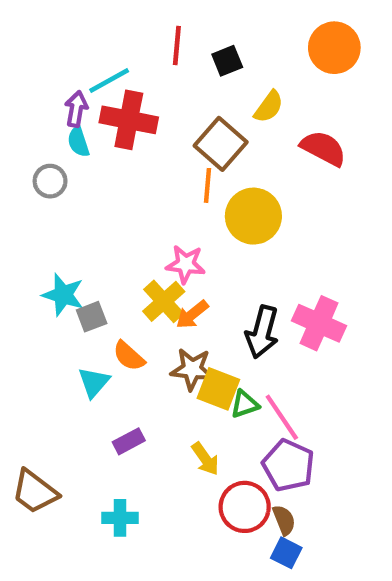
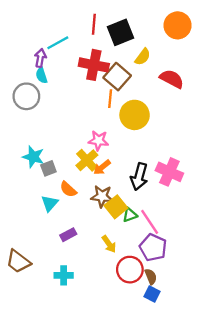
black square: (227, 61) -> (121, 32), size x1.6
red cross: (129, 120) -> (94, 65), moved
gray circle: (50, 181) -> (26, 96), size x1.5
yellow square: (218, 389) -> (116, 207), turned 30

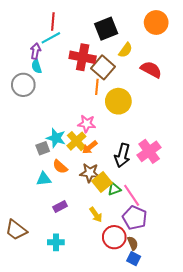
red line: (94, 24) -> (53, 21), moved
cyan star: (33, 157) -> (56, 138), moved
pink cross: (169, 172) -> (149, 151), turned 30
cyan triangle: (50, 203) -> (44, 179), turned 42

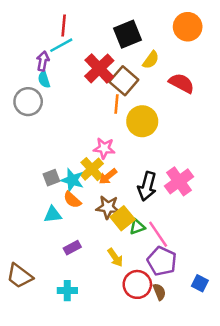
red cross: (83, 57) -> (99, 68), turned 35
cyan star: (56, 138) -> (72, 180), moved
blue square: (134, 259) -> (200, 283), moved

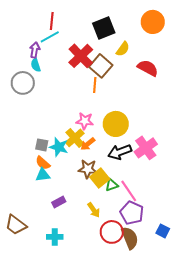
yellow circle: (142, 121) -> (116, 124), moved
gray square: (51, 178) -> (42, 145), turned 32
black arrow: (147, 186) -> (120, 152), turned 55
orange semicircle: (72, 200) -> (43, 163), moved
brown semicircle: (159, 292) -> (130, 238), size x1.6

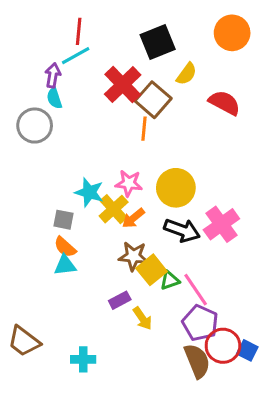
cyan star: (59, 147) -> (89, 192), moved
black arrow: (120, 152) -> (182, 230), turned -140
purple rectangle: (59, 202) -> (120, 300), moved
red circle: (112, 232) -> (223, 346), moved

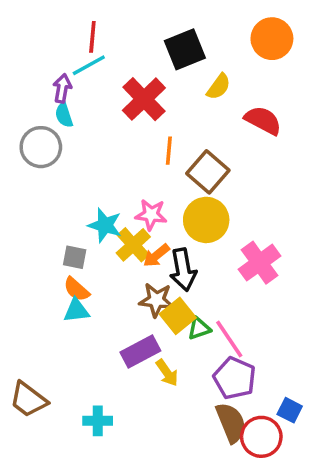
brown square: (153, 100) -> (208, 172), moved
black arrow: (182, 230) -> (183, 270), moved, turned 60
purple rectangle: (120, 300) -> (140, 351), size x1.5
red circle: (223, 346) -> (261, 437), moved

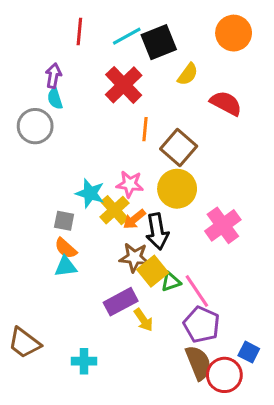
cyan line: (89, 65) -> (127, 36), moved

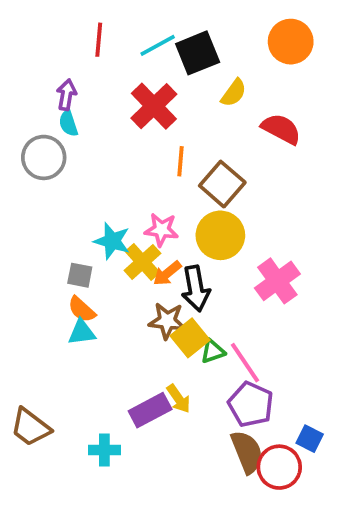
purple rectangle: (121, 302) -> (150, 410), moved

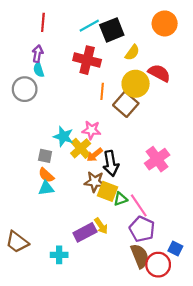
red line: (99, 40) -> (43, 22), moved
red cross: (154, 106) -> (87, 60), turned -32
yellow circle: (220, 235) -> (136, 84), moved
yellow square: (190, 338) -> (108, 191), turned -30

